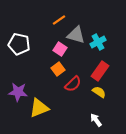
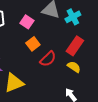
pink square: (60, 49) -> (27, 22), moved

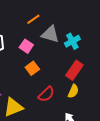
red semicircle: (48, 59) -> (46, 94), moved
yellow semicircle: (74, 67) -> (73, 91), turned 80

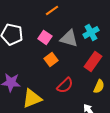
gray triangle: (50, 34) -> (69, 38), moved
yellow semicircle: (73, 91) -> (99, 86), moved

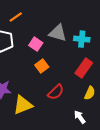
orange line: (52, 10) -> (16, 17), moved
cyan cross: (91, 32) -> (82, 39), turned 35
gray triangle: (69, 38) -> (58, 33), moved

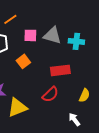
pink square: (36, 44) -> (30, 35), moved, turned -32
orange square: (42, 66) -> (23, 61), moved
red rectangle: (84, 68) -> (60, 70), moved, turned 48

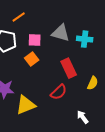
pink square: (30, 35) -> (35, 40), moved
red rectangle: (60, 70) -> (69, 68), turned 72
yellow semicircle: (84, 95) -> (93, 83), moved

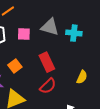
orange square: (32, 59) -> (15, 66), moved
red rectangle: (69, 68) -> (47, 62), moved

